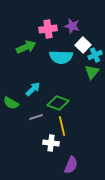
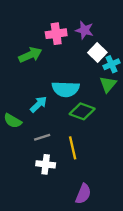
cyan semicircle: (61, 57) -> (66, 89), moved
green diamond: (58, 103) -> (82, 111), moved
white cross: (51, 143) -> (46, 164), moved

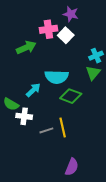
purple star: (84, 30) -> (71, 14), moved
white square: (97, 53) -> (66, 35), moved
gray line: (42, 137) -> (46, 130), moved
white cross: (46, 164) -> (24, 116), moved

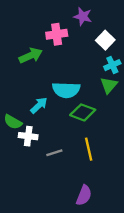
white square: (66, 35) -> (105, 40), moved
yellow line: (63, 127) -> (89, 149), moved

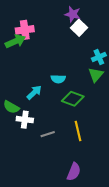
pink cross: (57, 34) -> (25, 30), moved
white square: (105, 40) -> (79, 28), moved
green arrow: (31, 56) -> (15, 41), moved
cyan semicircle: (66, 90) -> (58, 79), size x0.6

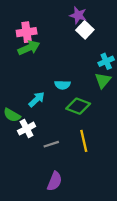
green arrow: (15, 41) -> (29, 48), moved
white cross: (25, 120) -> (27, 129), turned -35
purple semicircle: (74, 172) -> (55, 181), moved

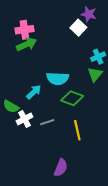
purple star: (78, 15) -> (89, 14), moved
cyan semicircle: (62, 85) -> (58, 78), size x1.5
gray line: (51, 144) -> (47, 122), moved
purple semicircle: (55, 181) -> (61, 168), moved

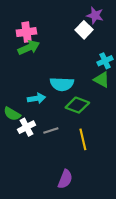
green triangle: (95, 74) -> (102, 80), turned -42
cyan arrow: (34, 92) -> (36, 98), turned 35

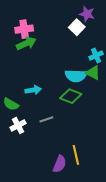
cyan semicircle: (62, 84) -> (76, 76), moved
white cross: (26, 127) -> (18, 125), moved
yellow line: (83, 139) -> (76, 155), moved

